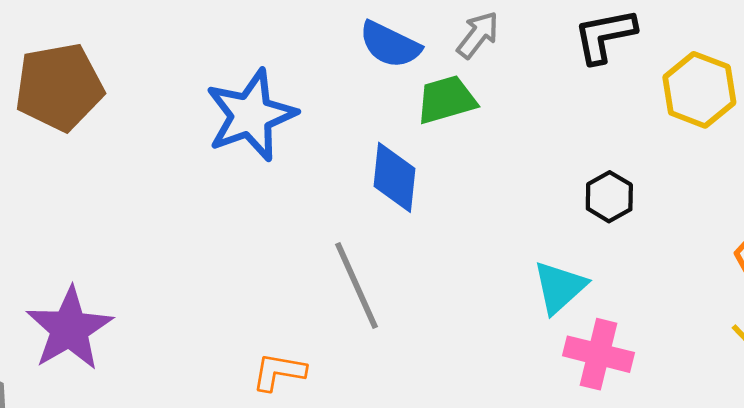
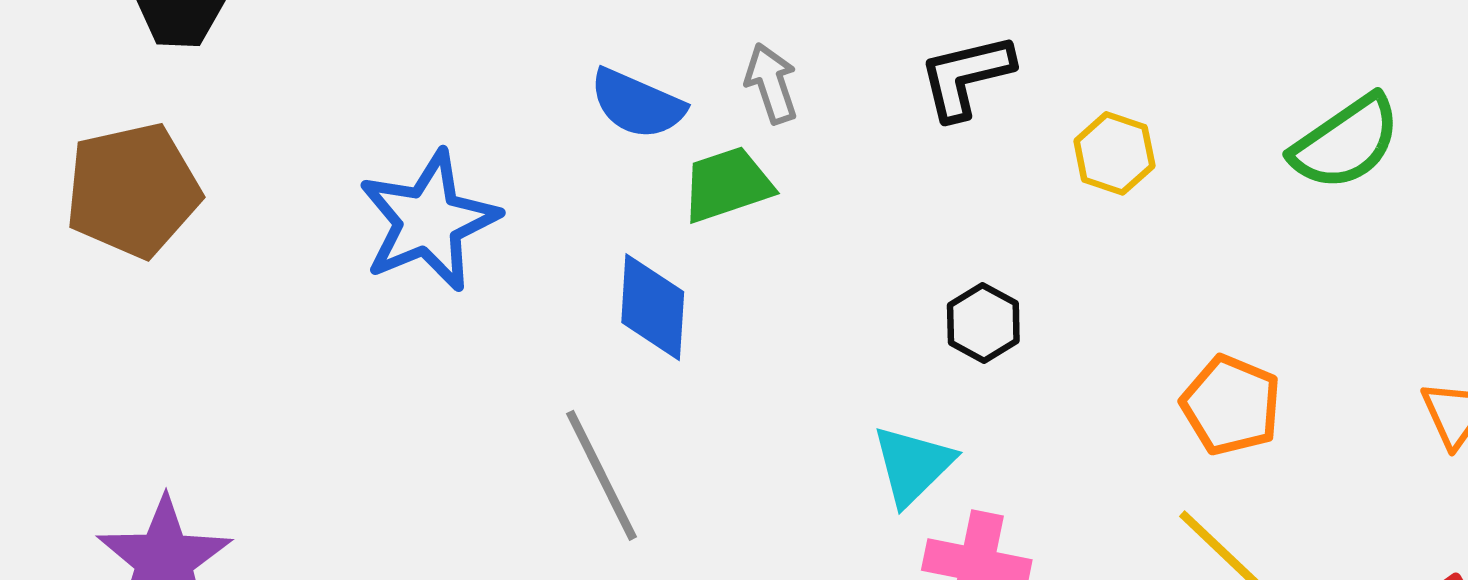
gray arrow: (478, 35) -> (771, 83), turned -54
yellow hexagon: (699, 90) -> (1114, 153), size x0.7

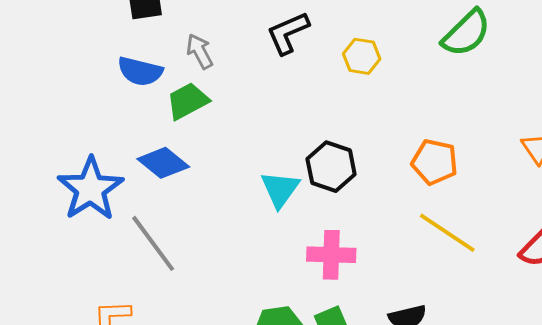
blue star: (429, 221) -> (90, 189), moved
blue diamond: (653, 307) -> (163, 163), turned -45
black hexagon: (983, 323) -> (331, 167), moved, size x1.4
cyan triangle: (913, 465) -> (280, 189), moved

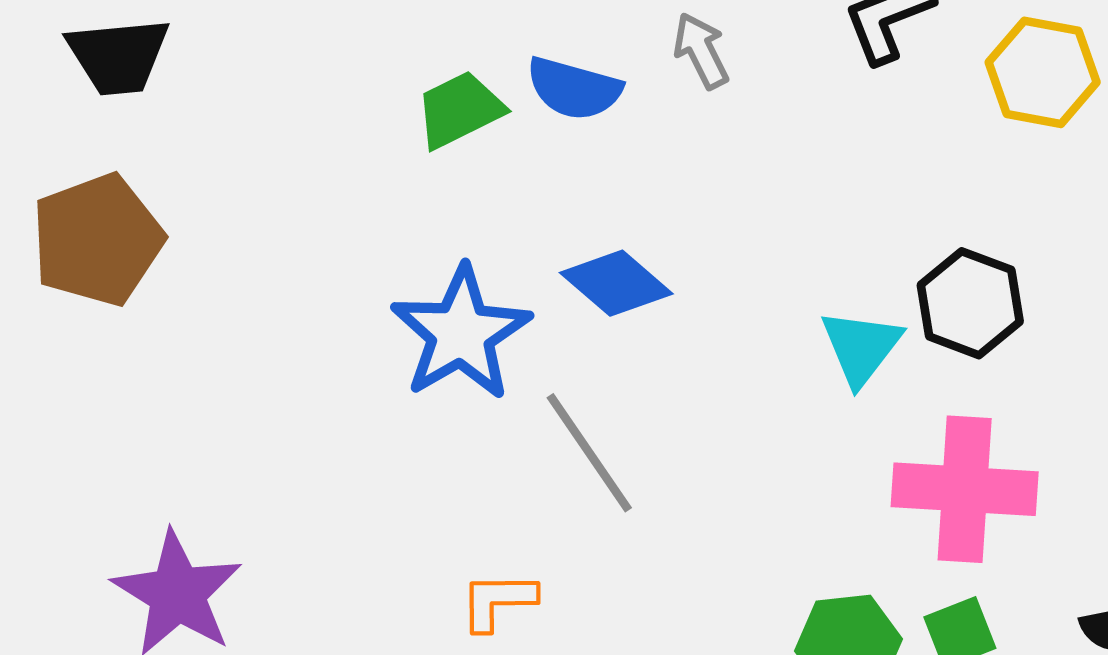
yellow hexagon: (362, 56) -> (1043, 72), size x1.4
green trapezoid: (188, 101) -> (460, 110), moved
pink cross: (331, 255) -> (965, 489), size x1.4

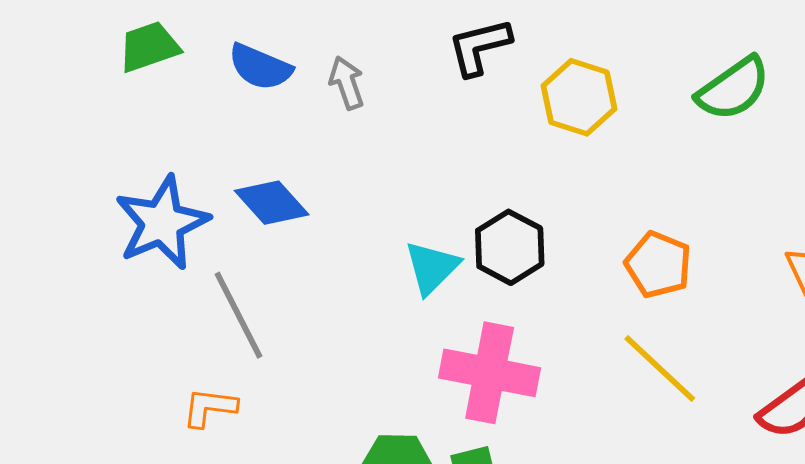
gray arrow: (701, 51) -> (347, 83), moved
green trapezoid: (460, 110) -> (149, 47), moved
orange L-shape: (498, 601) -> (210, 407), moved

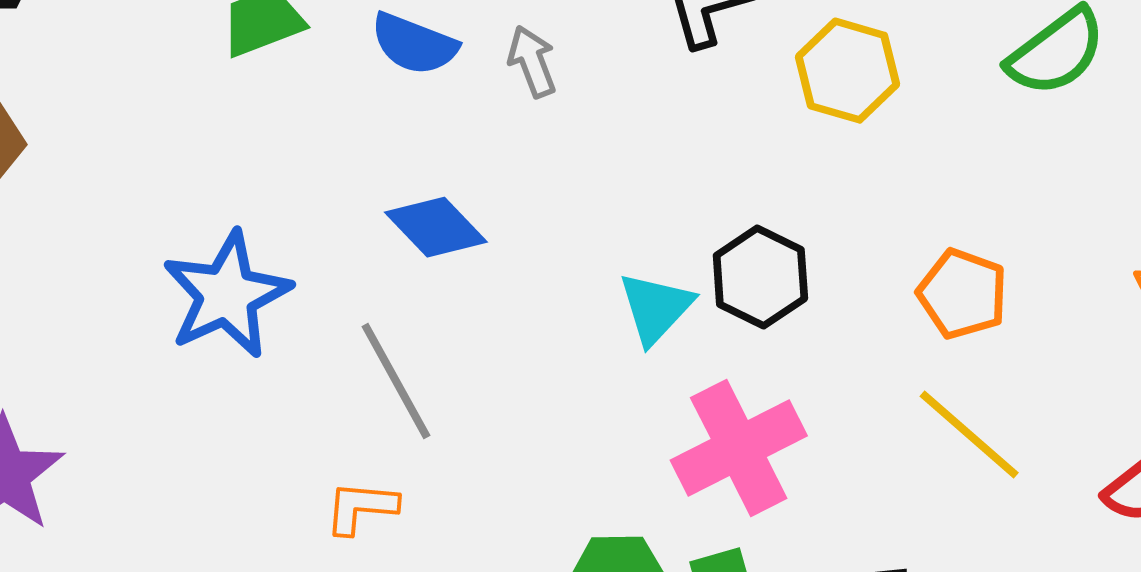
blue star: (162, 223) -> (227, 295), moved
pink cross: (490, 373) -> (739, 448), turned -36

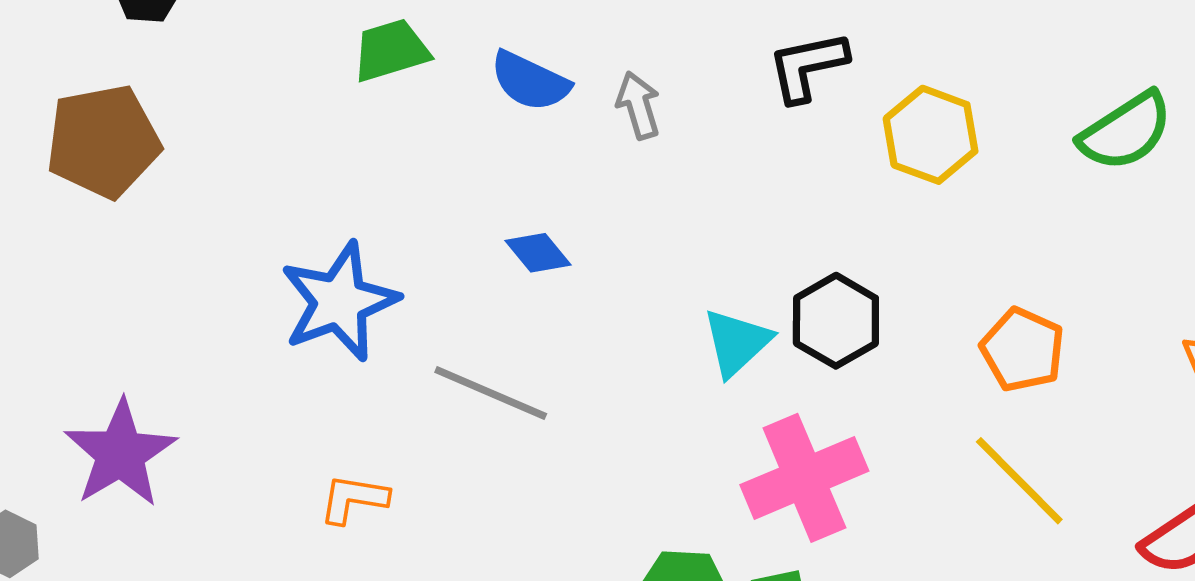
blue diamond: (436, 227) -> (538, 253), size x0.7
gray line: (396, 381) -> (491, 393), turned -42
orange L-shape: (361, 507) -> (354, 499), moved

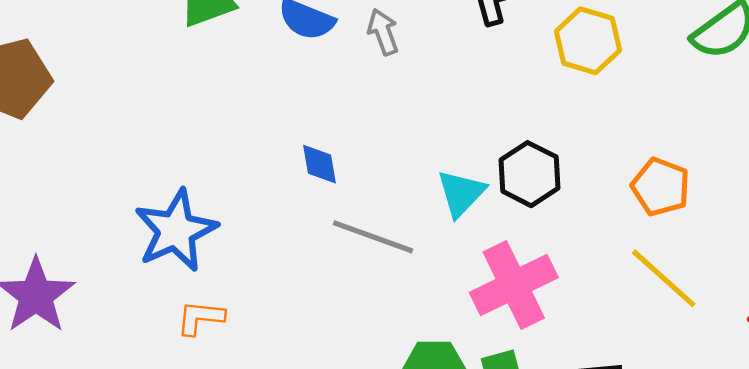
blue diamond: (538, 253) -> (319, 164), moved, turned 33
blue star: (339, 302) -> (176, 230), moved
gray line: (491, 393) -> (373, 237), moved

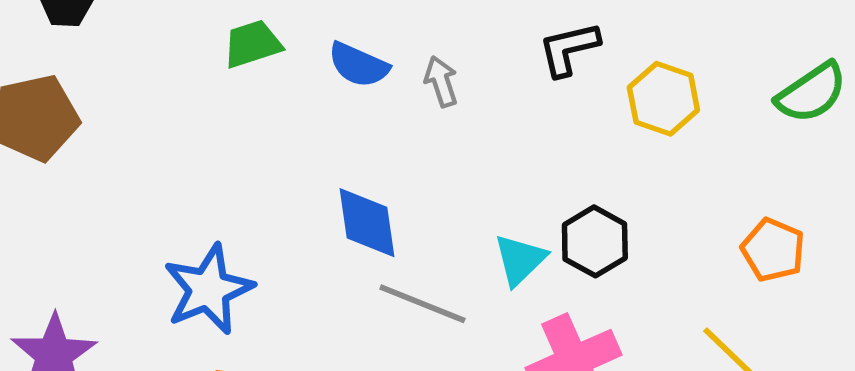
blue diamond: (319, 164) -> (367, 223), size x1.6
orange pentagon: (661, 187) -> (773, 250), moved

